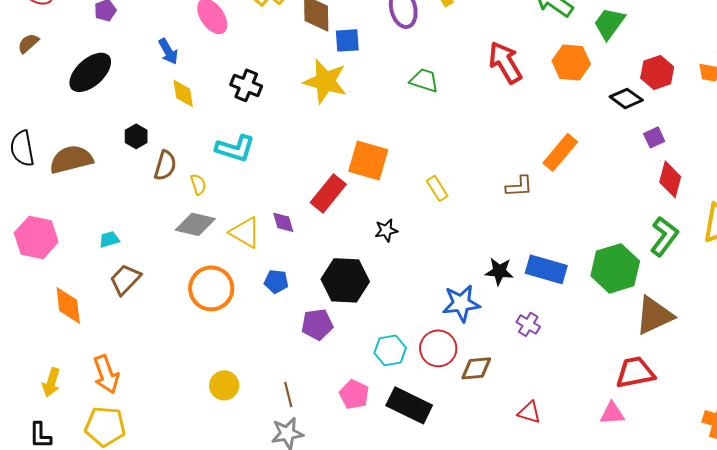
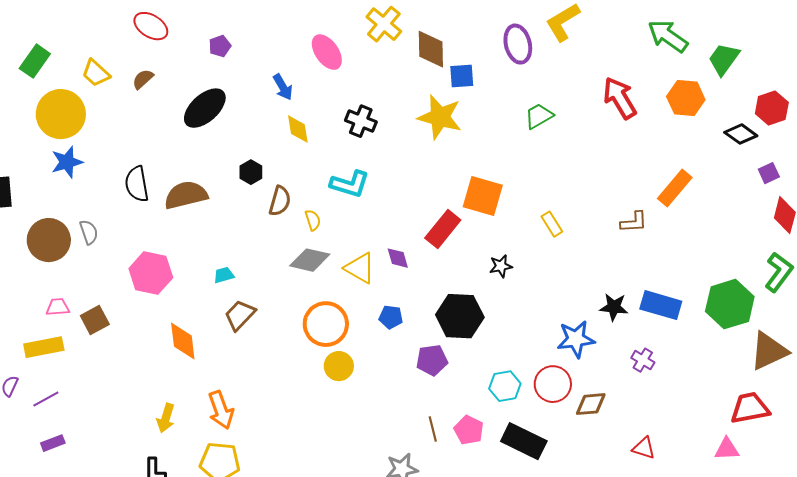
green trapezoid: (424, 80) -> (539, 116), turned -48
yellow circle: (224, 385) -> (339, 366), moved
brown line: (288, 394) -> (433, 429), moved

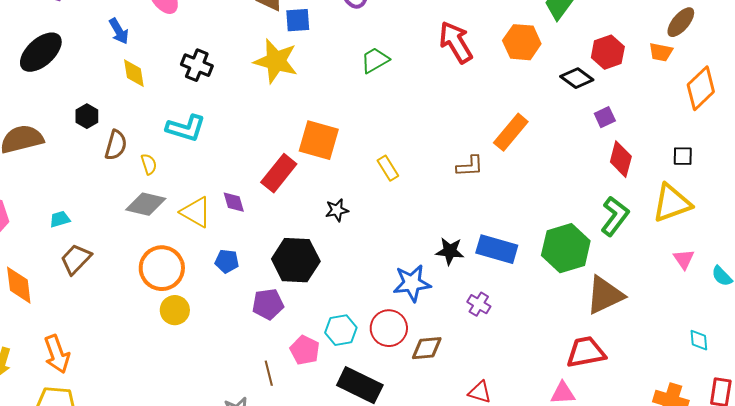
pink pentagon: (469, 430) -> (305, 350), moved

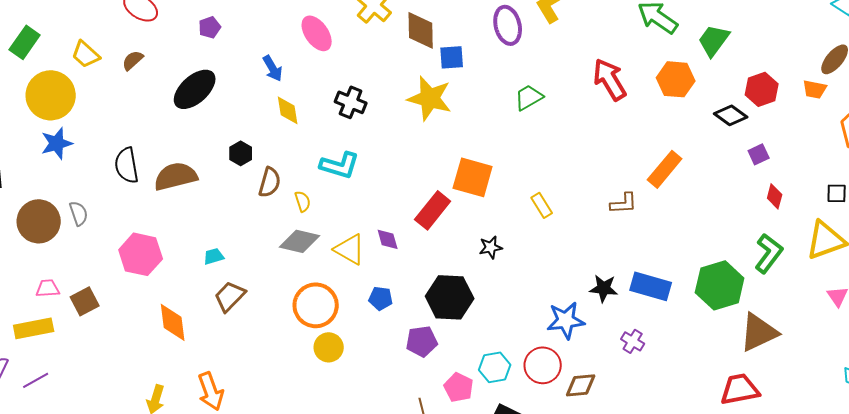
red diamond: (621, 159) -> (775, 196), size x0.7

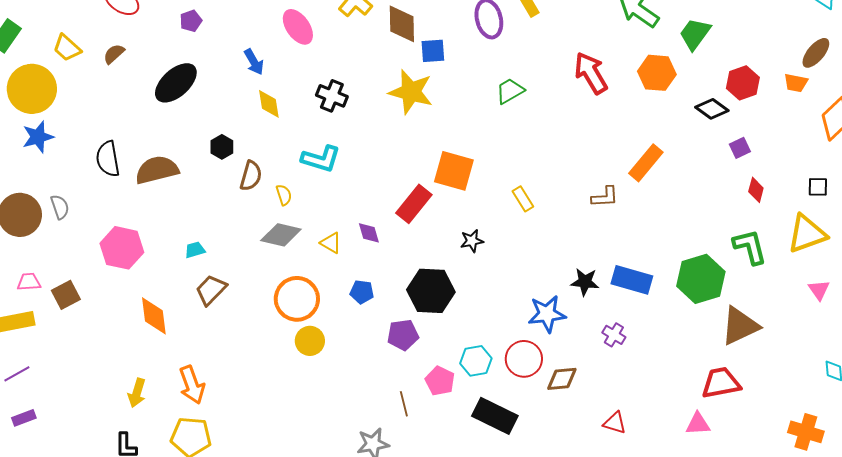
yellow triangle: (350, 249) -> (331, 243), size x0.7
green L-shape: (769, 253) -> (750, 247), turned -51

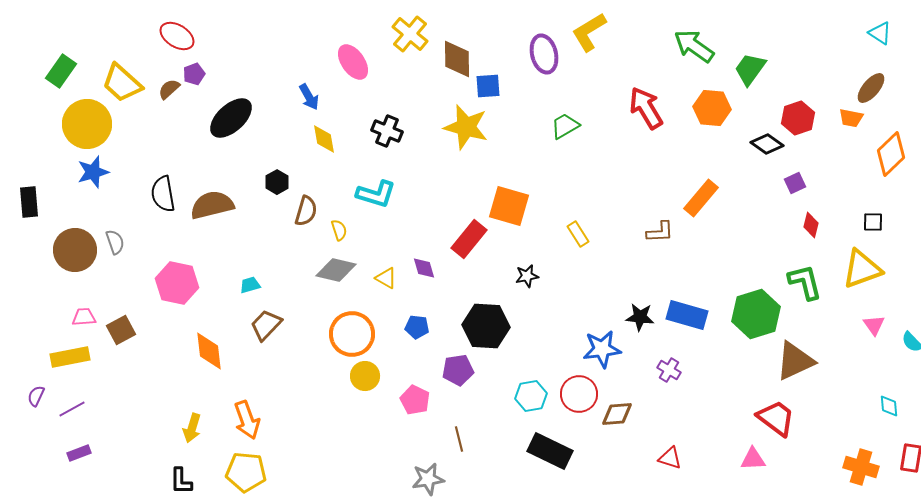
purple pentagon: (191, 21) -> (194, 74), moved
yellow trapezoid: (67, 48) -> (122, 83), size x1.4
pink pentagon: (440, 381) -> (415, 400), moved
red trapezoid: (721, 383) -> (776, 418), turned 48

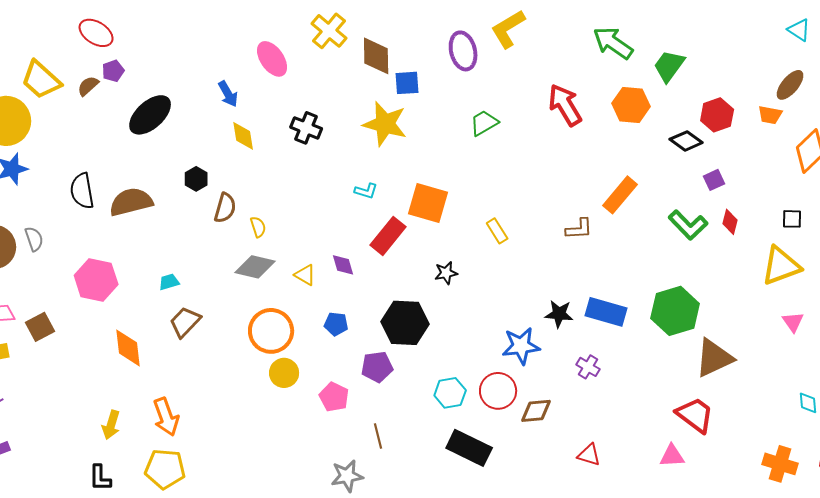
cyan L-shape: (376, 194) -> (366, 191), moved, size x0.6
green L-shape: (805, 282) -> (688, 225), moved, turned 150

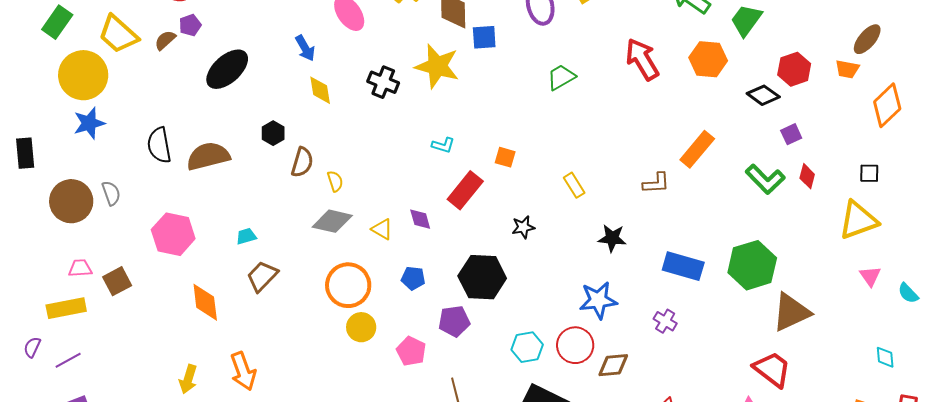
yellow star: (385, 124) -> (437, 66), moved
orange square: (428, 203) -> (505, 157), size x0.5
black star: (559, 314) -> (612, 238), moved

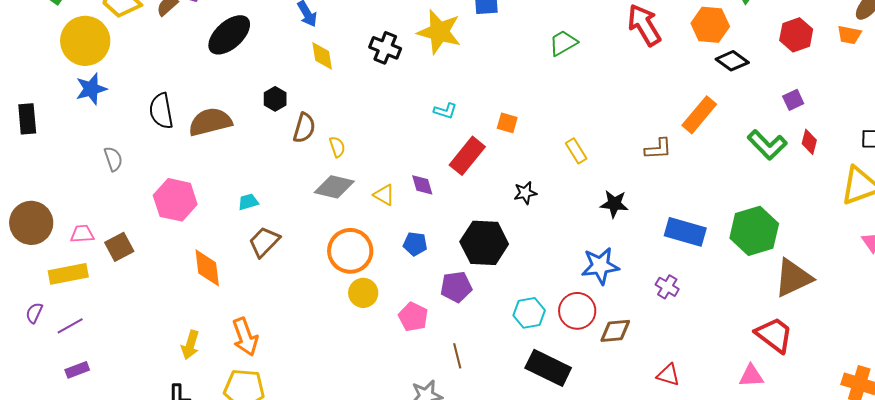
black diamond: (763, 95) -> (732, 61), moved
brown circle: (71, 201) -> (31, 223), moved

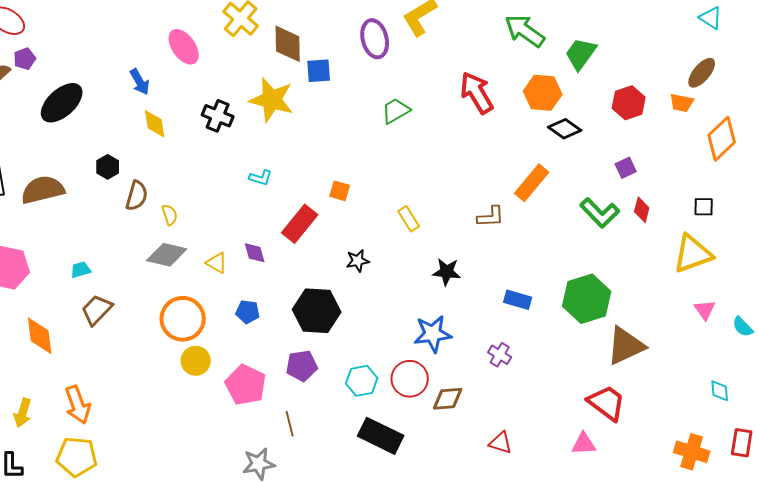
cyan L-shape: (445, 111) -> (261, 178), moved
blue rectangle: (685, 232) -> (518, 300), size x0.7
purple pentagon: (456, 287) -> (302, 366), moved
pink pentagon: (413, 317) -> (246, 385), size x1.4

